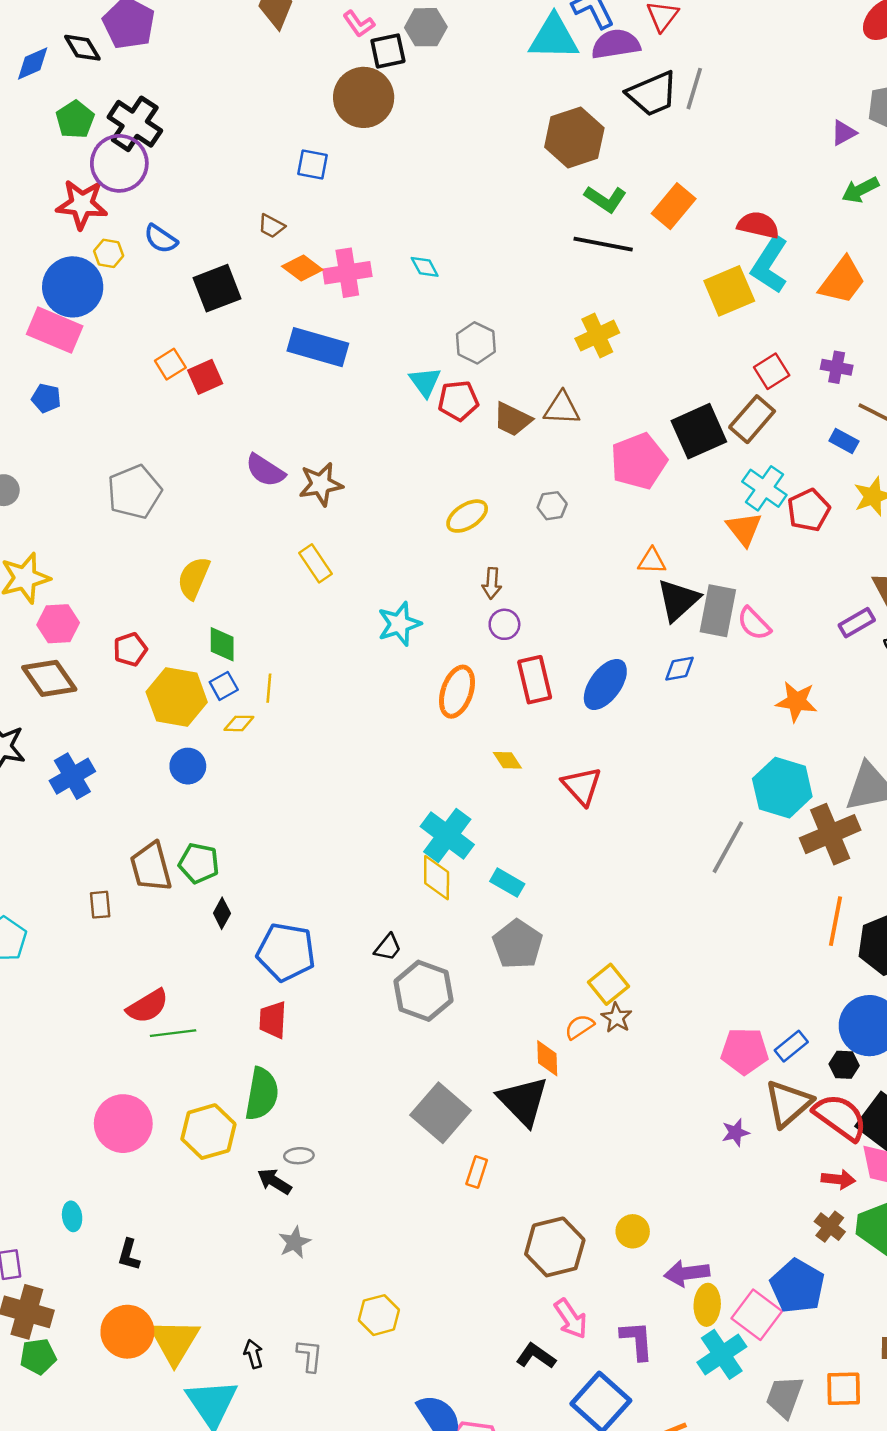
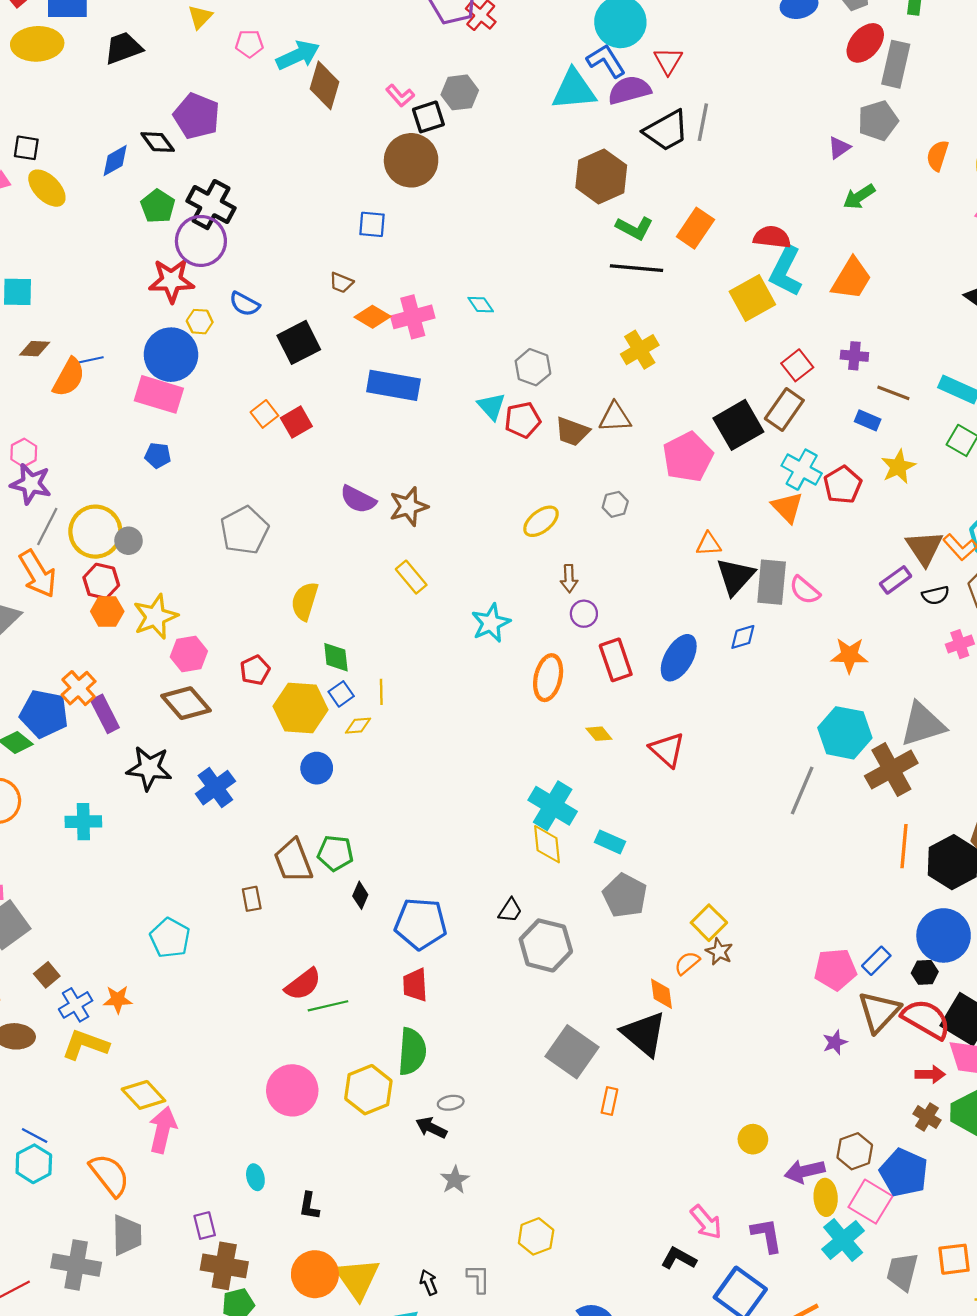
brown hexagon: (555, 1247) -> (855, 1151), moved, size x0.7

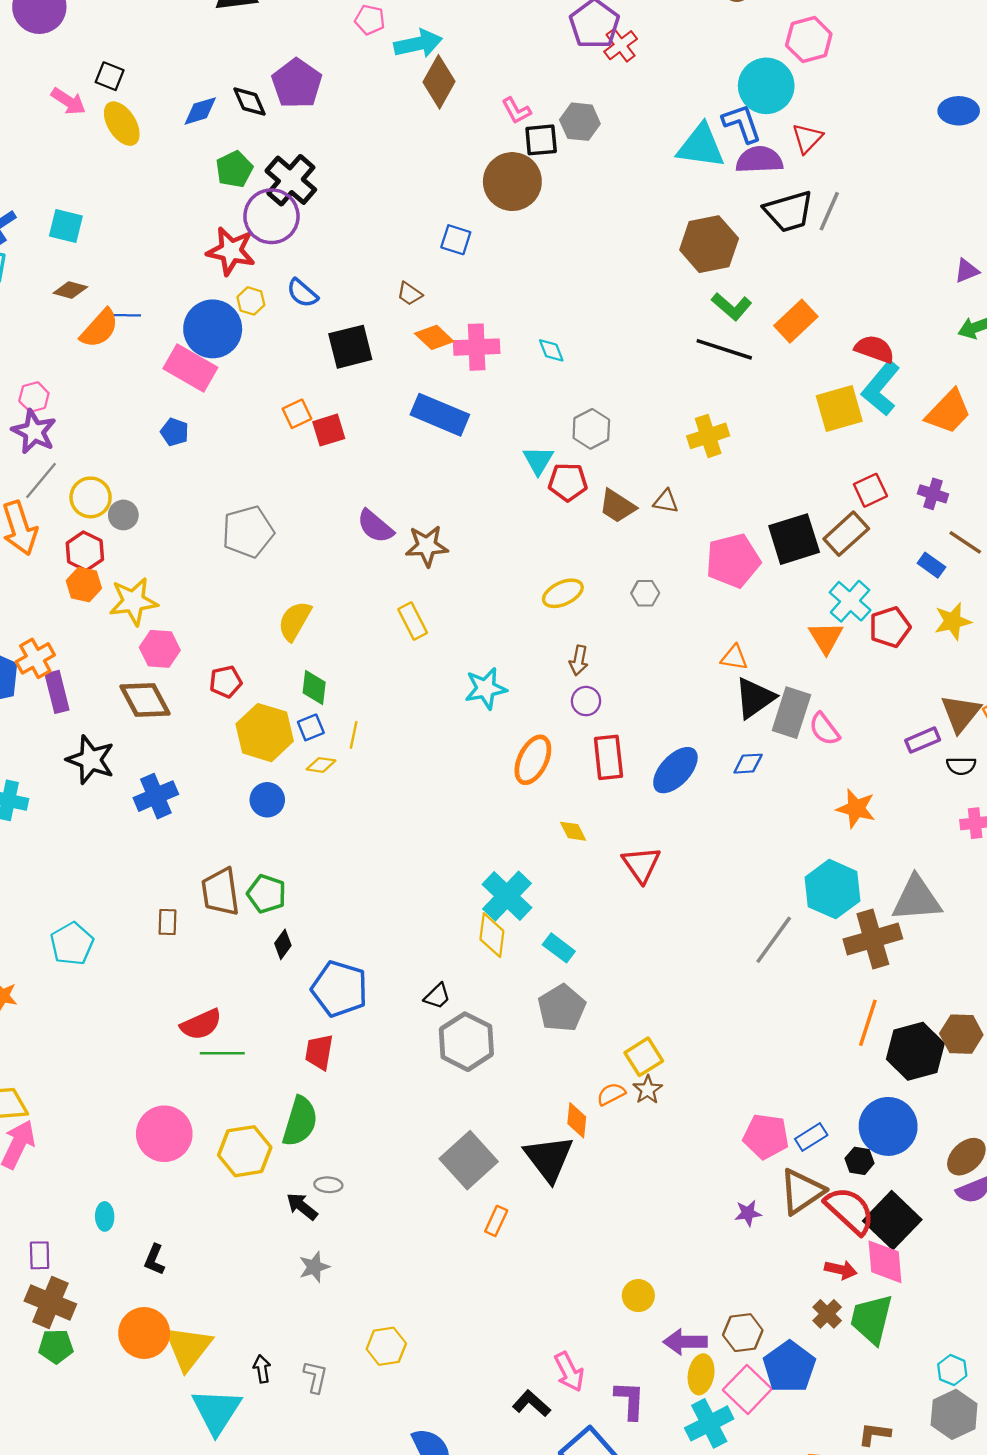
brown triangle: (615, 417) -> (666, 501), size x0.7
yellow circle: (95, 532) -> (91, 497), size x0.7

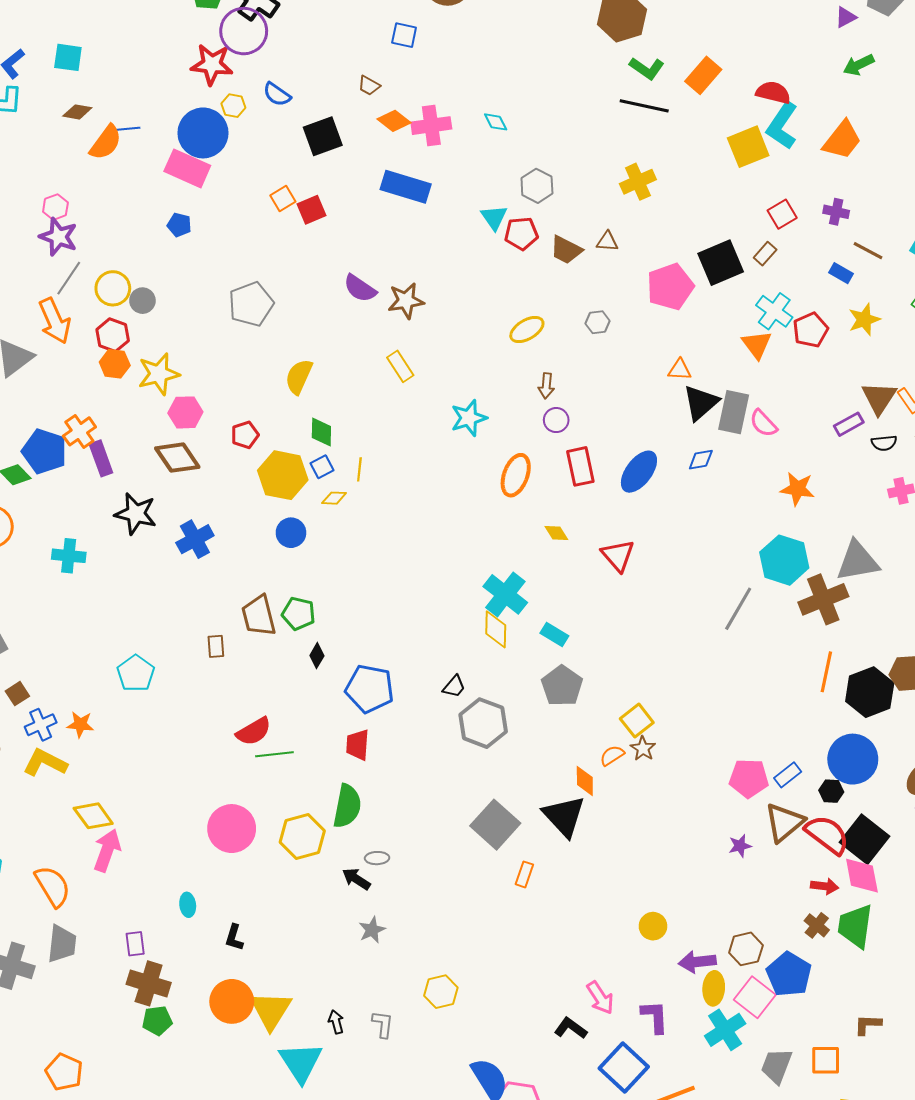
brown rectangle: (846, 534) -> (765, 254), size x0.6

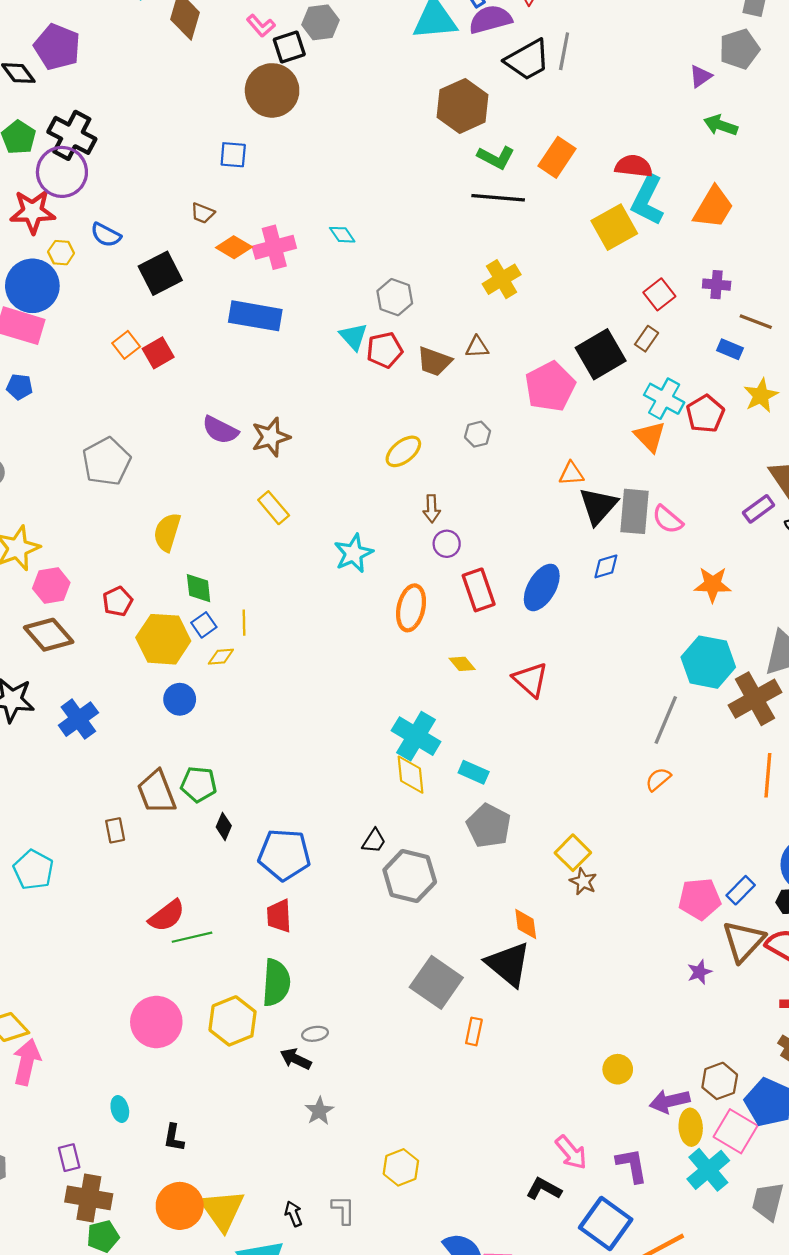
green arrow: (859, 65) -> (721, 125), turned 52
orange semicircle: (612, 755) -> (658, 779), moved

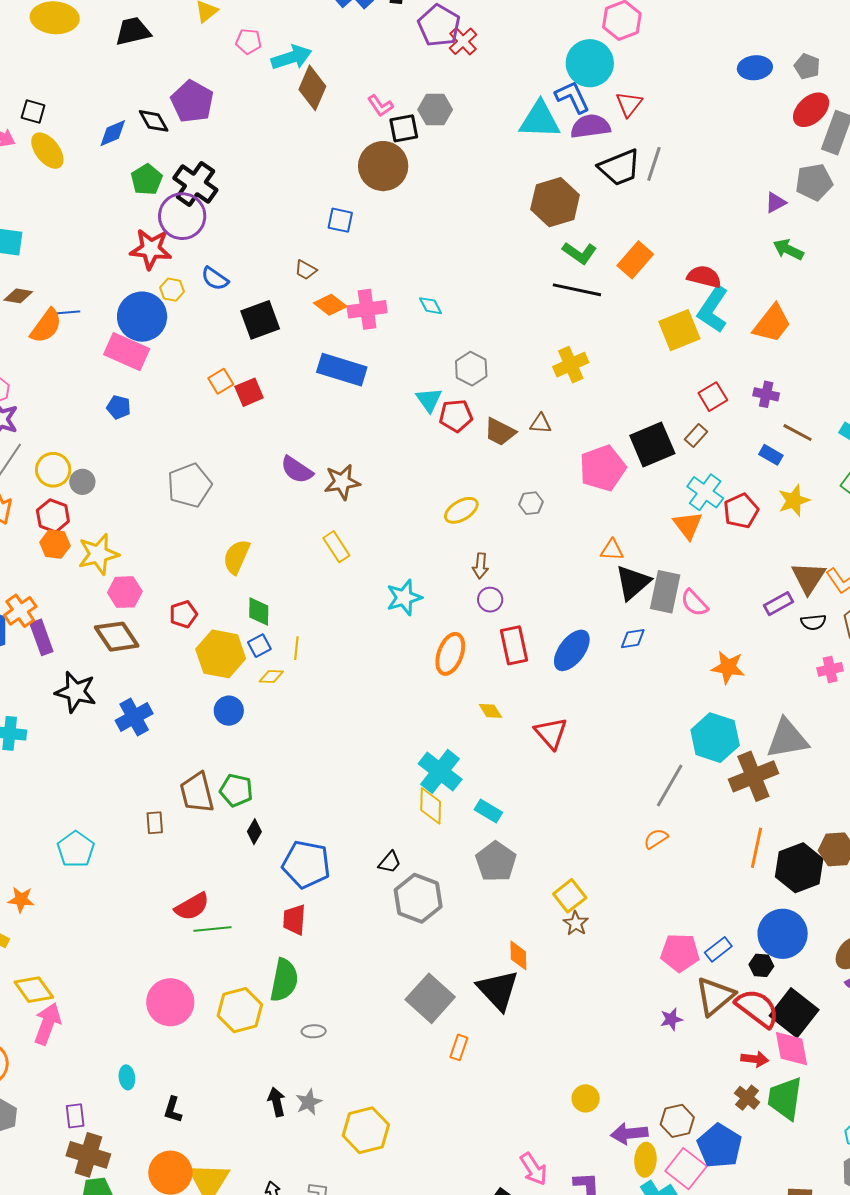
black arrow: (296, 1059) -> (277, 1102), moved, turned 44
yellow hexagon: (401, 1167) -> (366, 1130), moved, size x1.4

